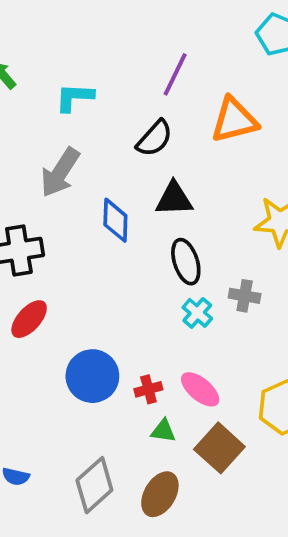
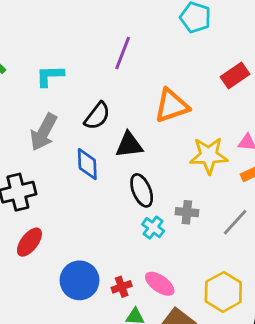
orange triangle: (234, 120) -> (172, 106), moved
black semicircle: (155, 138) -> (97, 116), moved

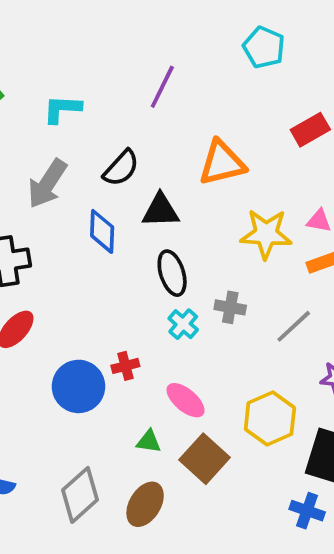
red cross: (122, 287) -> (125, 366), moved

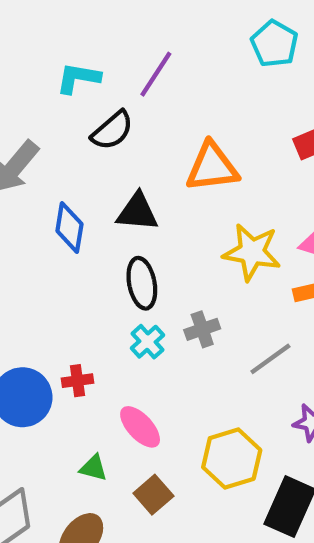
cyan L-shape: (62, 109) -> (78, 78), moved
black semicircle: (121, 168) -> (112, 130), moved
gray cross: (230, 307) -> (202, 329), turned -36
brown square: (205, 459) -> (153, 495), size x0.7

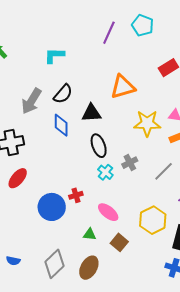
purple line: (156, 74) -> (109, 33), moved
black semicircle: (112, 130) -> (63, 94), moved

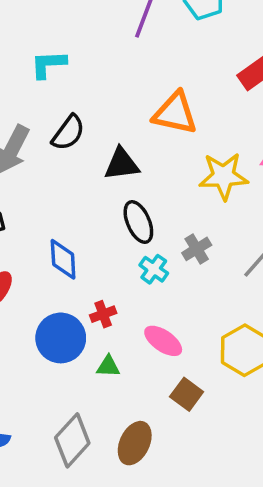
orange triangle: (123, 87) -> (175, 113), turned 32
blue diamond: (61, 125) -> (63, 259), moved
green triangle: (90, 234) -> (108, 366), moved

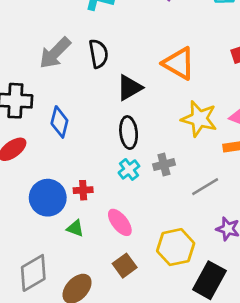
black semicircle: (68, 133) -> (99, 54), turned -64
black triangle: (122, 164) -> (129, 88), turned -40
blue diamond: (63, 259) -> (59, 122), moved

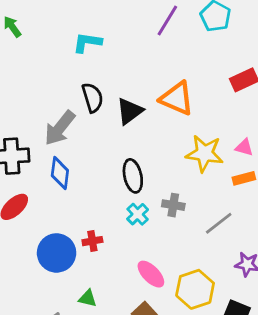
gray arrow: (55, 53) -> (60, 128), moved
black triangle: (129, 88) -> (130, 111), moved
gray cross: (164, 165) -> (173, 205), turned 30
pink ellipse: (120, 222) -> (151, 274), moved
green triangle: (75, 228) -> (88, 298), moved

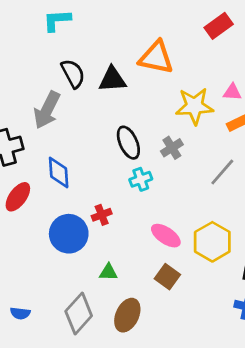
black triangle: (130, 111) -> (112, 79), turned 44
blue diamond: (60, 173) -> (59, 172), moved
gray cross: (173, 205) -> (172, 148), moved, turned -30
cyan cross: (138, 214) -> (141, 179), turned 35

